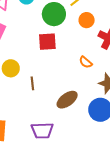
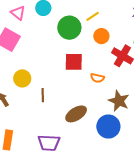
red square: (47, 42) -> (74, 62), moved
orange semicircle: (86, 62) -> (97, 78), turned -32

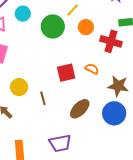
red square: (74, 62) -> (66, 73), moved
orange semicircle: (97, 78) -> (92, 69), turned -152

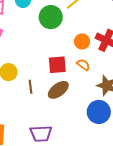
orange circle: (86, 27) -> (82, 42), moved
brown ellipse: (80, 109) -> (58, 90), moved

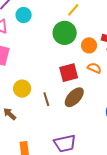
green circle: (51, 17) -> (65, 33), moved

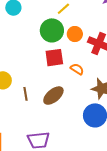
orange circle: (89, 45) -> (75, 34), moved
red square: (69, 73) -> (54, 58), moved

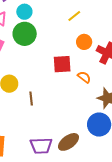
green circle: (52, 30) -> (25, 34), moved
brown ellipse: (53, 96) -> (68, 142), moved

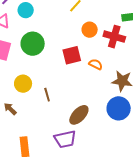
green circle: (25, 34) -> (33, 44), moved
brown ellipse: (68, 142) -> (79, 115), moved

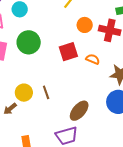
yellow circle: (23, 84) -> (24, 93), moved
brown arrow: (10, 109) -> (10, 109), turned -80

